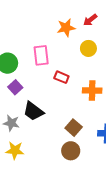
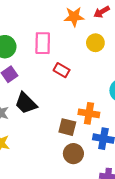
orange cross: (92, 91) -> (89, 113), moved
brown square: (74, 128) -> (67, 127), turned -35
brown circle: (71, 151) -> (73, 154), moved

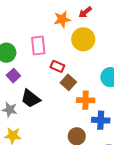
yellow circle: (95, 43) -> (83, 39), size x1.5
brown square: (67, 127) -> (68, 82), moved, turned 35

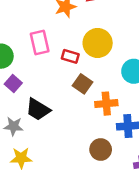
yellow circle: (83, 39) -> (98, 43), moved
red rectangle: (57, 66) -> (70, 56), moved

